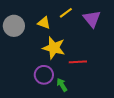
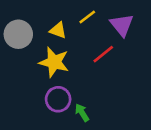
yellow star: (54, 48) -> (54, 62), moved
red line: (78, 62) -> (103, 54), moved, turned -36

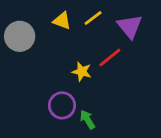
yellow triangle: (58, 30) -> (62, 21), moved
yellow star: (54, 62) -> (82, 72), moved, size x0.6

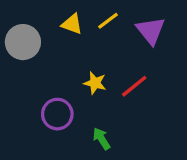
red line: (110, 57) -> (134, 86), moved
purple circle: (62, 105) -> (57, 114), moved

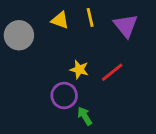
yellow line: (108, 21) -> (90, 17), turned -66
purple circle: (57, 114) -> (64, 96), moved

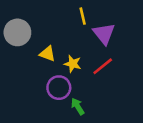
yellow triangle: (60, 20) -> (48, 54), moved
purple triangle: (126, 26) -> (104, 34), moved

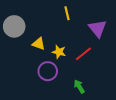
purple triangle: (104, 34) -> (98, 28), moved
green arrow: (78, 106) -> (79, 86), moved

